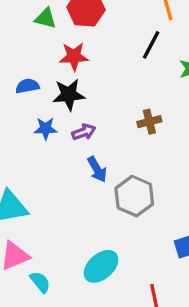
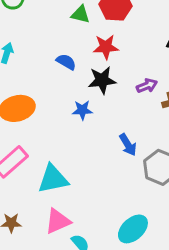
blue semicircle: (27, 86) -> (66, 62), moved, turned 42
purple arrow: (84, 132) -> (147, 86), moved

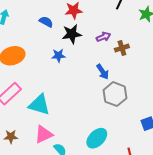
blue arrow: (128, 145) -> (103, 72), moved
cyan triangle: (53, 179) -> (39, 105), turned 30

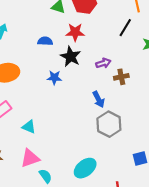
blue semicircle: (46, 22) -> (45, 41), turned -32
black star: (72, 34) -> (71, 57), turned 30
cyan triangle: (39, 105) -> (29, 127), size x0.6

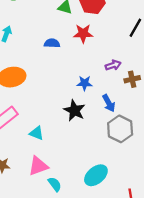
black star: (71, 57) -> (74, 110), moved
blue star: (54, 78) -> (85, 83), moved

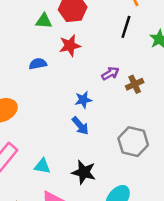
blue arrow: (109, 103) -> (80, 126), moved
black star: (74, 110) -> (84, 172), moved

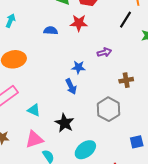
brown cross: (135, 84) -> (126, 80), moved

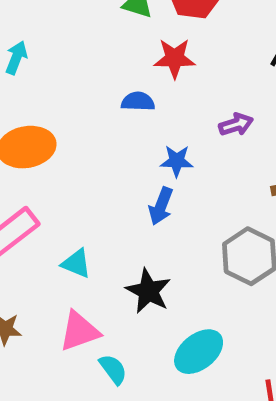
blue semicircle: (51, 31) -> (138, 101), moved
blue arrow: (71, 86) -> (161, 206), turned 49

